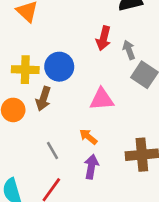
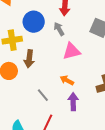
gray arrow: (129, 50) -> (59, 29), moved
blue circle: (59, 67) -> (34, 22), moved

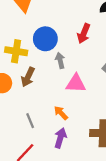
gray arrow: (59, 29) -> (60, 60), moved

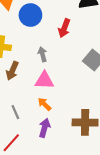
blue circle: (45, 39) -> (30, 15), moved
pink triangle: (76, 83) -> (44, 80), moved

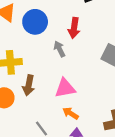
gray arrow: (42, 54) -> (59, 49), moved

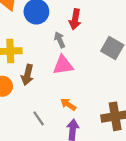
pink triangle: (65, 88) -> (63, 65), moved

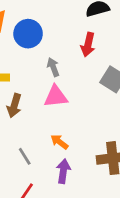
red arrow: (75, 19) -> (88, 45), moved

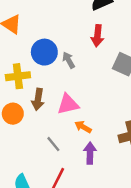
blue circle: (28, 34) -> (44, 52), moved
pink triangle: (56, 96) -> (68, 104), moved

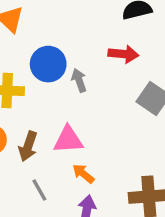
red arrow: (97, 36) -> (123, 54), turned -100
brown arrow: (38, 99) -> (28, 146), moved

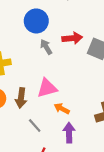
red arrow: (123, 54) -> (72, 38), moved
blue circle: (48, 64) -> (36, 21), moved

